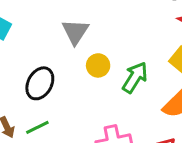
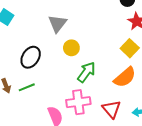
green arrow: (135, 77) -> (86, 72), moved

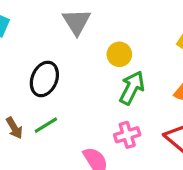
yellow circle: (71, 48) -> (119, 54), moved
pink cross: (78, 102) -> (127, 135), size x0.7

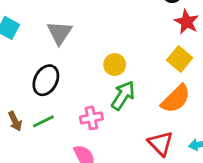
gray triangle: (77, 22) -> (59, 33), moved
pink cross: (127, 135) -> (91, 118), moved

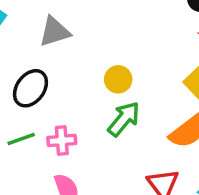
gray triangle: (59, 33) -> (55, 32), turned 32
pink cross: (91, 118) -> (62, 140), moved

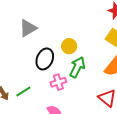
black ellipse: (30, 88) -> (45, 59), moved
pink cross: (62, 140) -> (58, 82), moved

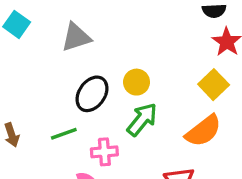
pink cross: (58, 82) -> (104, 152), moved
green line: (23, 92) -> (64, 134), moved

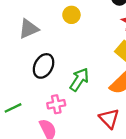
yellow circle: (137, 82) -> (71, 15), moved
green line: (64, 134) -> (13, 108), moved

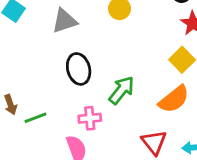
black ellipse: (44, 66) -> (79, 69), turned -50

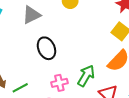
green arrow: (122, 90) -> (86, 76), moved

